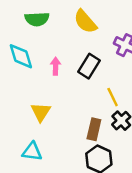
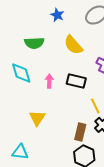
black rectangle: (89, 66) -> (76, 81), turned 72
cyan triangle: (32, 152) -> (20, 152), moved

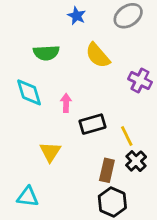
black rectangle: (76, 81) -> (92, 124), moved, turned -30

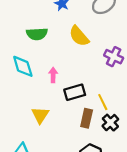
brown rectangle: (107, 170) -> (87, 118), moved

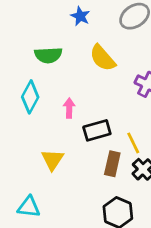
cyan diamond: (23, 66) -> (30, 97), turned 45

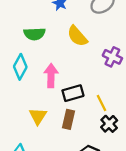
pink arrow: (69, 108) -> (51, 76), size x1.5
brown rectangle: (112, 164) -> (69, 119), moved

